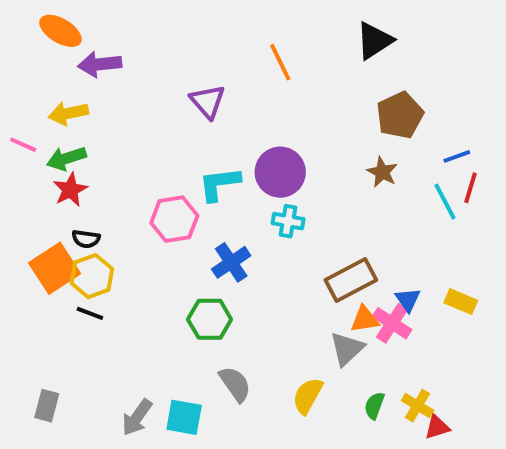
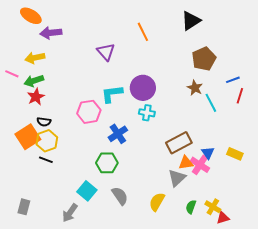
cyan line: (445, 202) -> (211, 103), moved
cyan square: (184, 417) -> (87, 191), moved, turned 30

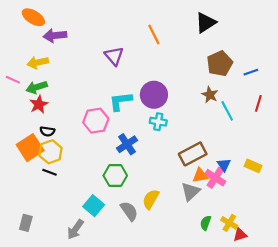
blue line: (233, 80) -> (251, 72), moved
yellow semicircle: (157, 202) -> (151, 199), moved

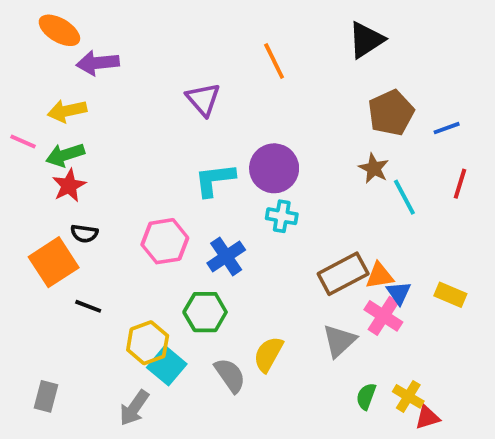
pink hexagon: (96, 121) -> (165, 241), moved
yellow hexagon: (51, 152) -> (148, 343), moved
orange triangle: (200, 176) -> (380, 276), moved

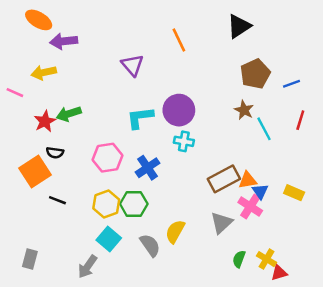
green arrow: (65, 155) -> (69, 114), moved
yellow hexagon: (148, 343) -> (106, 204), moved

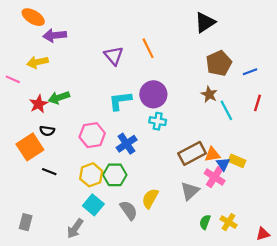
orange line: (179, 40) -> (148, 48), moved
yellow rectangle: (294, 193) -> (237, 161), moved
red triangle: (279, 273) -> (263, 234), moved

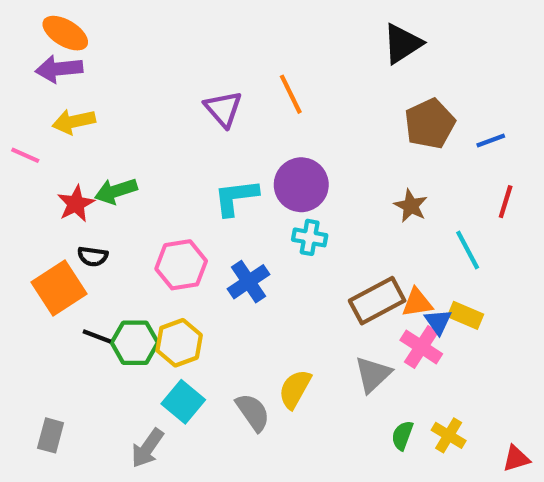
purple arrow: (55, 35) -> (59, 69), moved
brown star: (209, 94) -> (411, 206), moved
cyan line: (226, 110) -> (468, 250), moved
green hexagon: (115, 175) -> (135, 343), moved

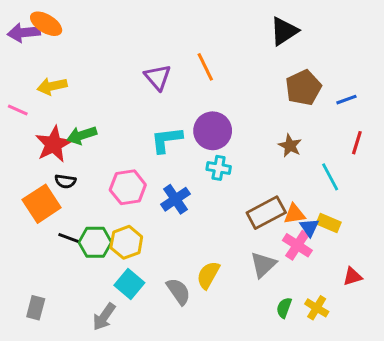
purple arrow: (59, 69) -> (24, 33), moved
red star: (76, 204) -> (53, 144), size x1.4
red triangle: (516, 459) -> (352, 277), moved

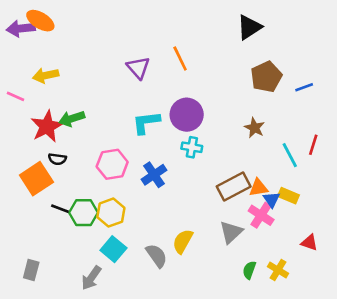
red line: (357, 143) -> (313, 145), moved
red triangle: (352, 277) -> (309, 243), turned 36

